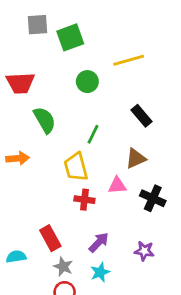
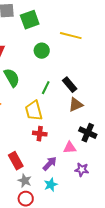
yellow line: (129, 60) -> (71, 36), turned 30
black rectangle: (141, 116) -> (70, 85), moved
pink triangle: (117, 185) -> (70, 148), moved

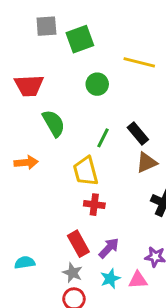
pink triangle: (70, 148) -> (138, 280), moved
red rectangle: (16, 161) -> (78, 244), moved

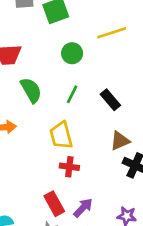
yellow line: (139, 62) -> (112, 33), turned -32
green line: (103, 138) -> (72, 94), moved
brown triangle: (147, 162) -> (120, 141), moved

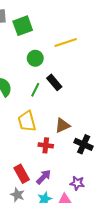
black rectangle: (110, 100) -> (54, 82), moved
brown triangle: (120, 141) -> (63, 125), moved
red cross: (69, 167) -> (46, 145), moved

